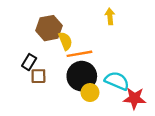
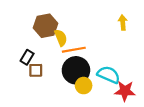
yellow arrow: (110, 16) -> (123, 22), moved

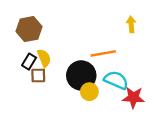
brown hexagon: (46, 26) -> (29, 29), moved
yellow semicircle: (61, 38) -> (44, 58), moved
orange line: (74, 50) -> (103, 53), moved

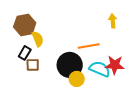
yellow semicircle: (44, 58) -> (38, 39), moved
red star: (133, 97) -> (115, 65), moved

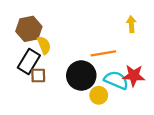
black rectangle: (25, 53) -> (29, 62), size x1.5
yellow circle: (77, 79) -> (99, 95), moved

